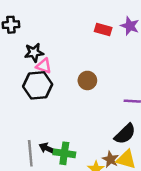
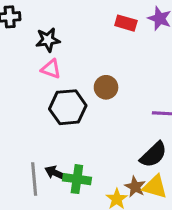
black star: (34, 53) -> (48, 40), moved
black hexagon: (38, 85) -> (68, 107), moved

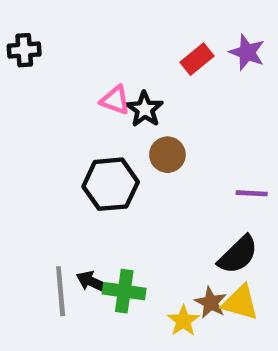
red rectangle: (126, 23) -> (197, 59), turned -55
black star: (48, 40) -> (145, 109), moved, turned -30
pink triangle: (51, 69) -> (115, 100), moved

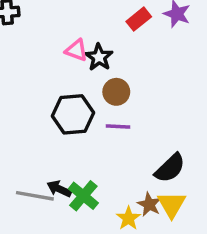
purple line: (252, 193) -> (118, 126), moved
gray line: (61, 291) -> (35, 196), turned -75
green cross: (124, 291) -> (83, 196), turned 32
yellow triangle: (240, 303) -> (172, 204), turned 44

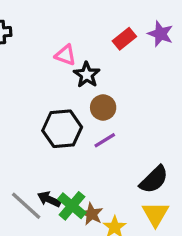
pink triangle: (76, 50) -> (65, 55), moved
purple line: (118, 126) -> (105, 140), turned -35
gray line: (35, 196) -> (26, 206), turned 32
brown star: (149, 204) -> (92, 214), moved

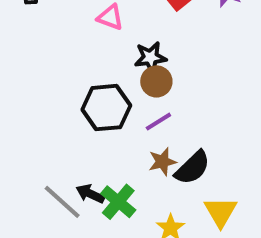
black star: (87, 75) -> (150, 57), moved, turned 30
black semicircle: (154, 180) -> (193, 168), moved
brown star: (92, 214) -> (162, 162), moved, turned 30

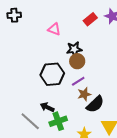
brown star: (162, 162) -> (84, 94), moved
black arrow: (90, 194) -> (47, 107), moved
green cross: (118, 202) -> (58, 121), turned 30

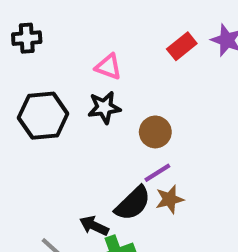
black star: (74, 49) -> (104, 107), moved
black hexagon: (52, 74) -> (43, 116), moved
black semicircle: (95, 104) -> (133, 203), moved

